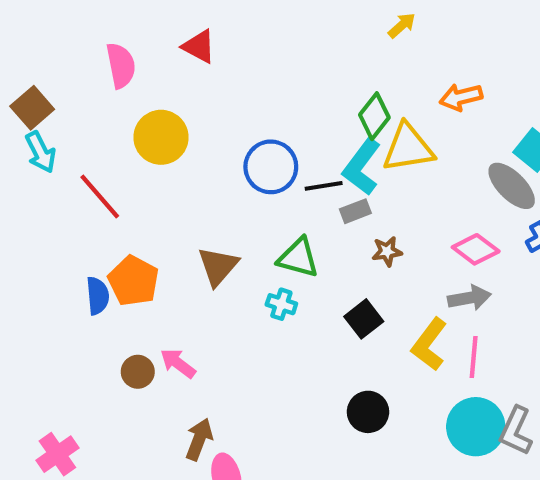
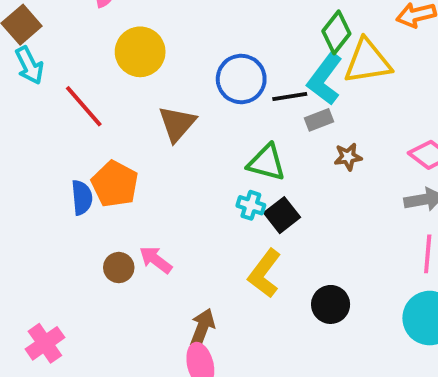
brown triangle: (218, 266) -> (177, 124), moved
black square: (364, 319) -> (282, 215), moved
yellow L-shape: (429, 344) -> (264, 273), moved
brown arrow: (199, 439) -> (202, 328), moved

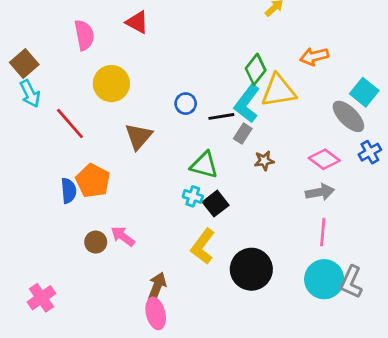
blue circle: (241, 79) -> (186, 104), size x0.6
gray rectangle: (319, 120) -> (243, 134), turned -36
black circle: (331, 304) -> (251, 269), size x1.5

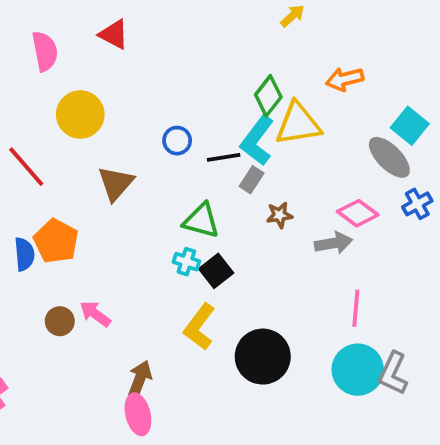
gray arrow: (320, 192) -> (333, 243), moved

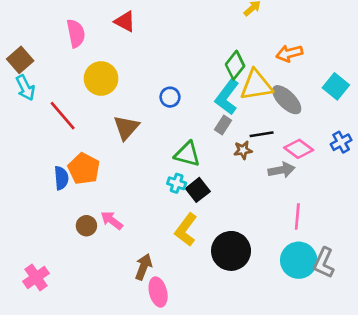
black line: (224, 157) -> (262, 134), moved
gray ellipse: (389, 157) -> (287, 100), moved
pink ellipse: (138, 414) -> (158, 292), moved

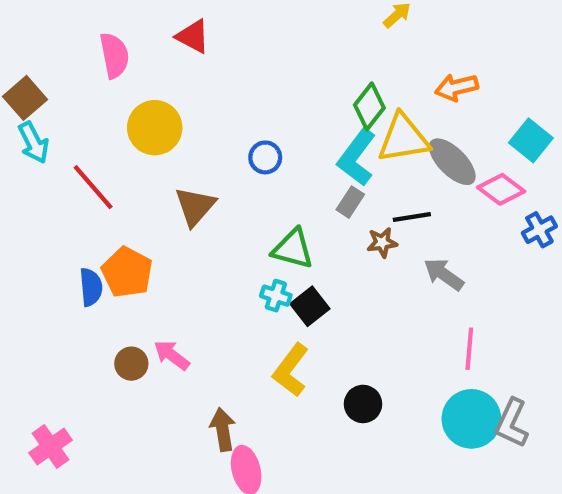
pink diamond: (299, 149) -> (501, 189), moved
gray arrow: (281, 170) -> (444, 274), turned -135
black circle: (231, 251) -> (363, 404), size x0.6
brown arrow: (143, 267) -> (223, 429), turned -30

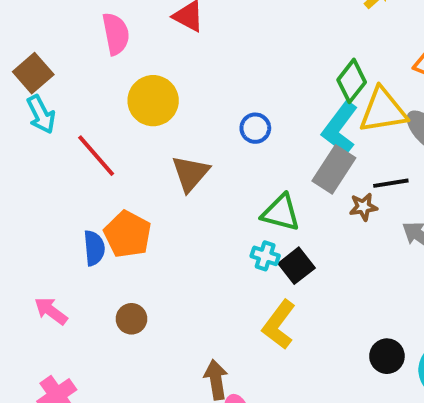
gray rectangle: (350, 202) -> (334, 169), size x1.6
pink arrow: (172, 355) -> (51, 311), moved
black circle: (363, 404) -> (387, 356), moved

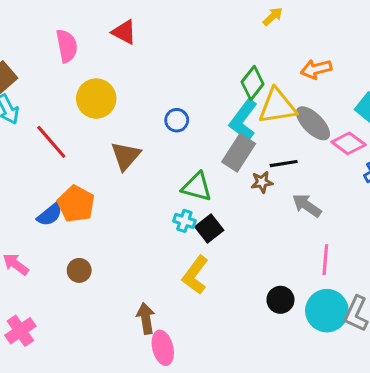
blue semicircle: (94, 248) -> (50, 215), turned 56

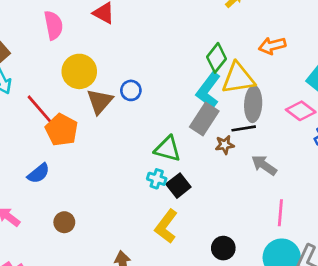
blue circle: (177, 120) -> (131, 90), moved
gray ellipse: (313, 123) -> (253, 104), moved, turned 48
brown triangle: (126, 156) -> (100, 101), moved
orange pentagon: (76, 204) -> (62, 130), moved
black circle: (280, 300) -> (223, 248), moved

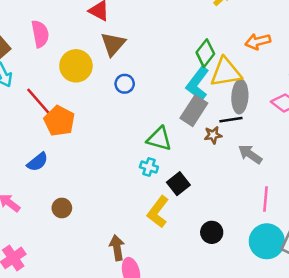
pink semicircle: (53, 25) -> (40, 34), moved
brown triangle: (100, 101) -> (113, 44), moved
black square: (178, 186) -> (178, 184), moved

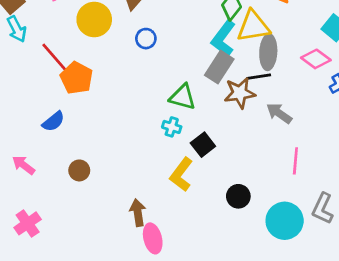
brown star: (213, 135) -> (240, 93), size x1.6
cyan circle: (267, 241) -> (285, 221), moved

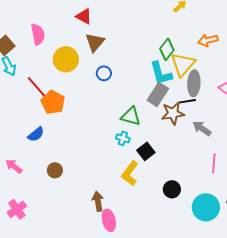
yellow triangle: (253, 26) -> (183, 64), turned -40
cyan L-shape: (223, 39) -> (161, 73), turned -52

